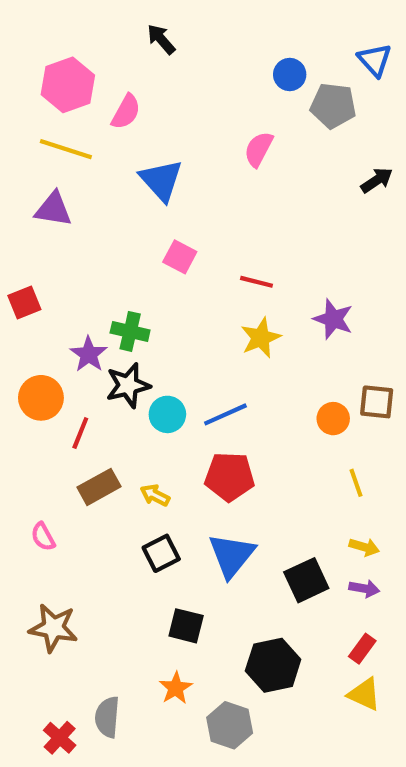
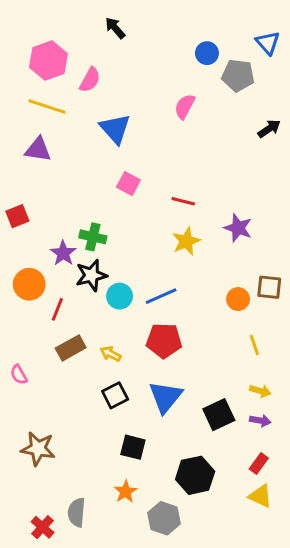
pink semicircle: (43, 537) -> (19, 375), moved

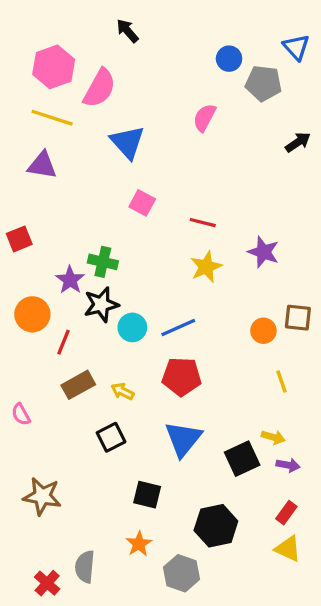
pink semicircle: (90, 80) -> (100, 88), size x1.4
yellow arrow: (260, 391) -> (273, 437), moved
black square: (115, 395) -> (111, 437), moved

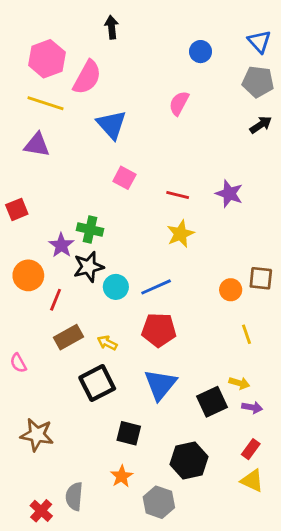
black arrow: (127, 31) -> (112, 27), turned 35
gray pentagon: (263, 83) -> (258, 82), moved
purple star: (263, 252) -> (229, 194), moved
black square: (111, 437) -> (97, 383), size x1.4

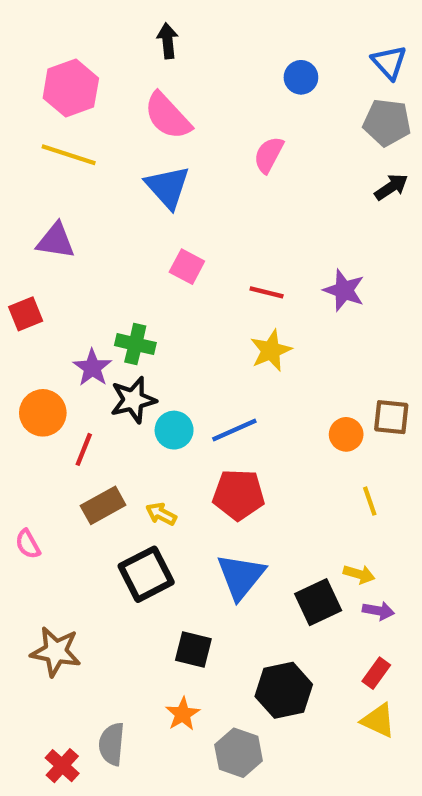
pink semicircle: (87, 77) -> (168, 116), moved, turned 108
purple triangle: (37, 145) -> (56, 241), moved

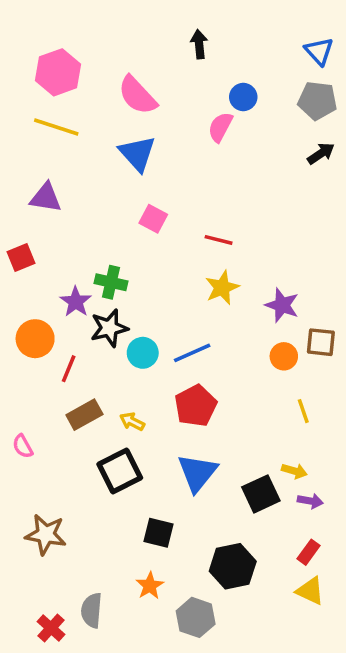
black arrow: (168, 41) -> (199, 44), moved
blue circle: (301, 77) -> (243, 97), moved
purple star: (344, 290) -> (282, 305), moved
red pentagon: (239, 495) -> (196, 406), turned -30

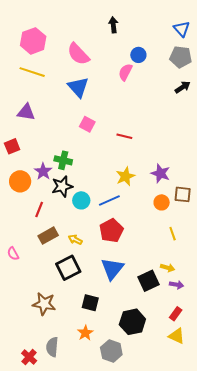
yellow star: (222, 288) -> (125, 176), moved
orange circle: (35, 339) -> (20, 181), moved
brown star: (46, 534) -> (44, 304), moved

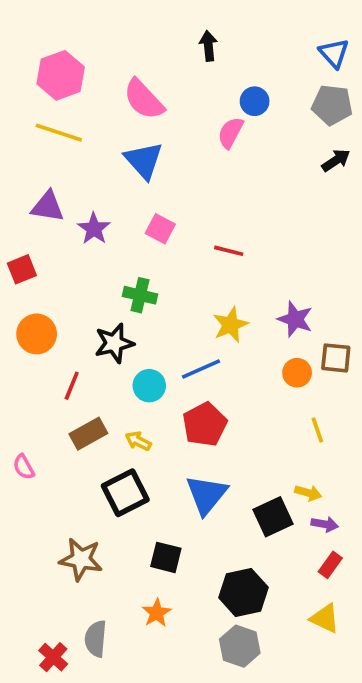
green cross: (63, 160) -> (140, 295), moved
purple star: (43, 171) -> (94, 229), moved
cyan circle: (81, 200) -> (149, 386), moved
red rectangle: (176, 314) -> (330, 565), moved
gray hexagon: (111, 351) -> (240, 646), moved

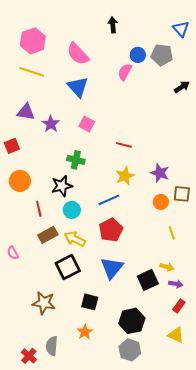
gray pentagon: (332, 105) -> (162, 55), moved
red line: (229, 251) -> (124, 145), moved
red line: (72, 386) -> (39, 209), turned -35
cyan circle: (149, 386) -> (72, 210), moved
yellow arrow: (138, 441) -> (75, 239), size x1.5

